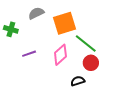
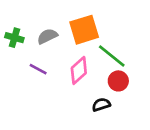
gray semicircle: (36, 13) -> (47, 36), moved
purple line: (29, 54) -> (38, 69), turned 48

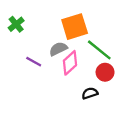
gray semicircle: (47, 36) -> (58, 49), moved
green cross: (14, 38) -> (16, 24), moved, turned 35

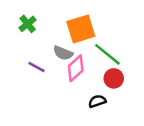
green cross: (16, 24) -> (28, 24), moved
gray semicircle: (58, 49) -> (63, 53), turned -132

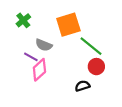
gray semicircle: (63, 53) -> (44, 45), moved
pink diamond: (76, 68) -> (39, 70), moved

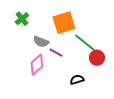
purple line: (31, 57) -> (56, 53), moved
red circle: (96, 67) -> (97, 58), moved

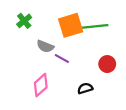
green line: (85, 43) -> (95, 26), moved, turned -45
pink diamond: (37, 65) -> (41, 85), moved

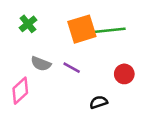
gray semicircle: (45, 46) -> (41, 64), moved
pink diamond: (41, 85) -> (20, 91), moved

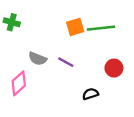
green cross: (28, 24) -> (12, 22), moved, turned -35
orange square: (82, 29) -> (75, 27), size x0.7

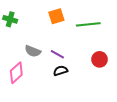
orange square: (75, 27) -> (56, 16), moved
black semicircle: (90, 94) -> (60, 71), moved

